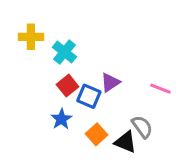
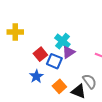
yellow cross: (31, 37) -> (15, 32), moved
cyan cross: (64, 52) -> (62, 41), moved

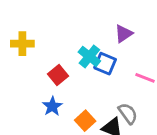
purple triangle: (69, 52) -> (124, 34), moved
blue square: (54, 61) -> (105, 64), moved

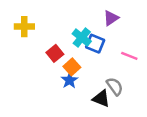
blue star: (52, 106) -> (69, 80), moved
orange square: (85, 121) -> (72, 67), moved

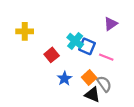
purple triangle: (111, 18) -> (111, 24), moved
pink line: (129, 56) -> (106, 57), moved
orange square: (72, 67) -> (89, 77), moved

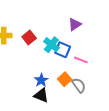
purple triangle: (111, 24) -> (75, 24), moved
red square: (52, 55) -> (29, 38), moved
black triangle: (92, 95) -> (41, 95), moved

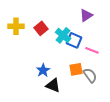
orange square: (65, 79) -> (76, 69), turned 32
blue star: (41, 80) -> (43, 70), moved

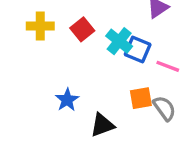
blue star: (43, 70) -> (67, 100), moved
black triangle: (53, 85) -> (102, 125), turned -42

